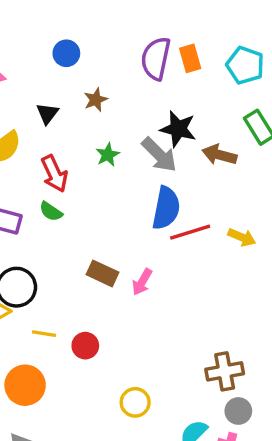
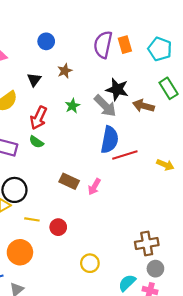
red arrow: (54, 174) -> (39, 118), turned 50
yellow arrow: (242, 237) -> (165, 165), moved

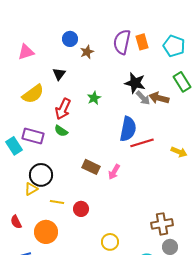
brown star: (65, 71) -> (87, 52), moved
gray arrow: (105, 106) -> (143, 98), moved, size x0.7

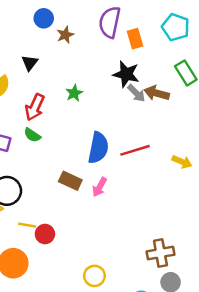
orange rectangle: (142, 42) -> (135, 39), moved
blue semicircle: (128, 129) -> (98, 148), moved
red circle: (81, 209) -> (45, 234), moved

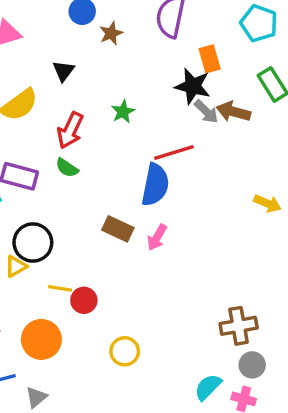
orange rectangle: (135, 39) -> (210, 59), moved
red line: (135, 150) -> (174, 152), moved
yellow circle: (94, 276) -> (125, 351), moved

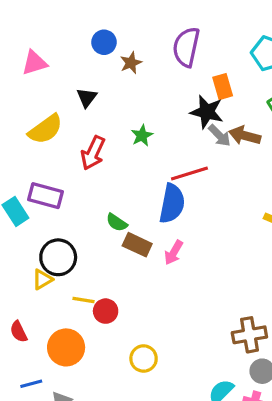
green semicircle: (67, 168) -> (117, 223), moved

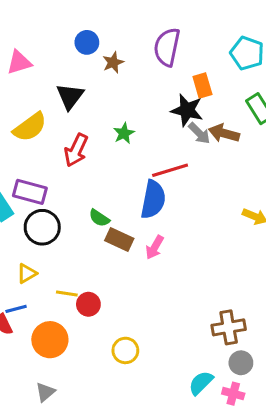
black triangle: (87, 98) -> (70, 96), size x1.4
black circle: (58, 257) -> (42, 227), moved
blue line: (31, 384) -> (16, 309), moved

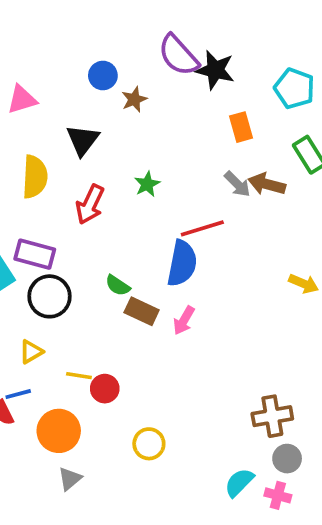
purple semicircle: (167, 47) -> (178, 55), moved, turned -54
black star: (187, 110) -> (215, 70), moved
yellow semicircle: (30, 127) -> (35, 177), turned -51
gray triangle: (45, 392) -> (70, 479), moved

